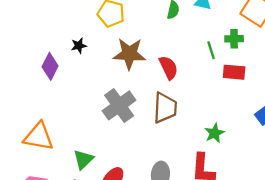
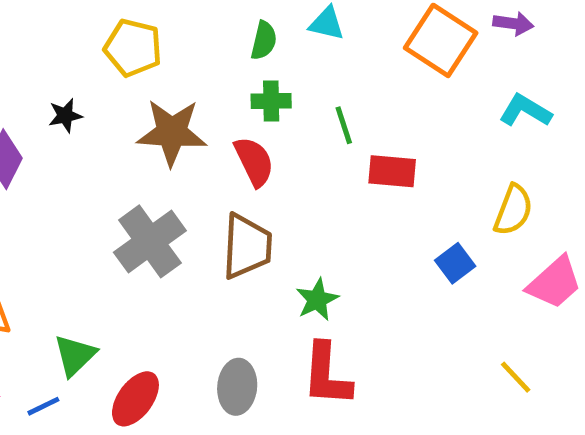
green cross: (234, 39) -> (271, 101), moved
green star: (214, 133) -> (317, 300), moved

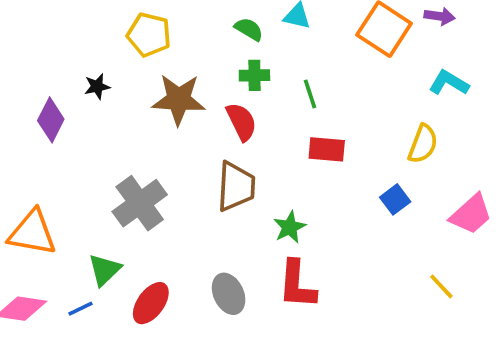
green semicircle: (264, 40) -> (249, 29), turned -72
red rectangle: (392, 171) -> (327, 149), moved
yellow semicircle: (513, 210) -> (423, 144), moved
gray cross: (150, 241) -> (140, 203), moved
gray ellipse: (237, 387) -> (229, 294), turned -30

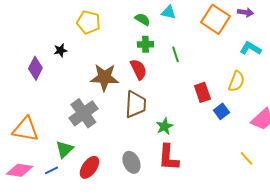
brown star: (179, 99) -> (104, 77), moved
red rectangle: (327, 149) -> (202, 92), moved, turned 66

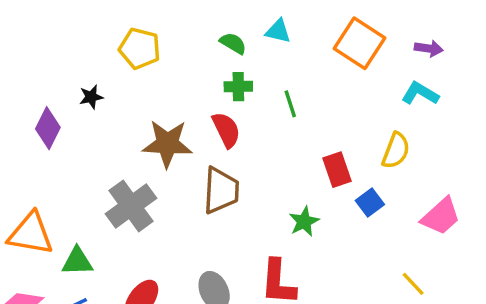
purple arrow: (245, 12) -> (429, 48), moved
green star: (164, 126) -> (304, 222), moved
green triangle: (64, 149) -> (77, 261), moved, turned 42

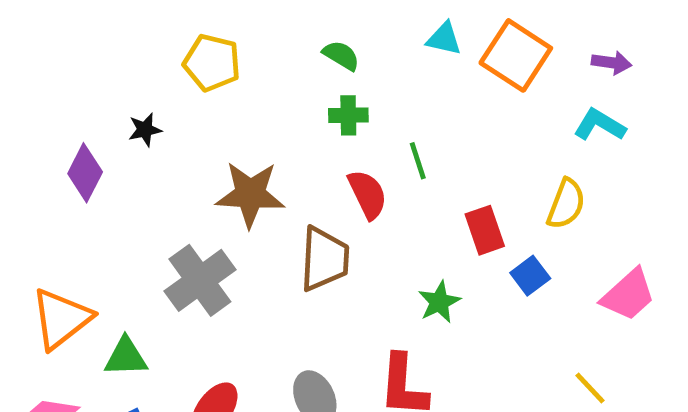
cyan triangle: (278, 31) -> (444, 39), moved
green line: (290, 104) -> (418, 161), moved
red semicircle: (226, 130) -> (367, 194), moved
orange triangle: (31, 234) -> (61, 319), turned -48

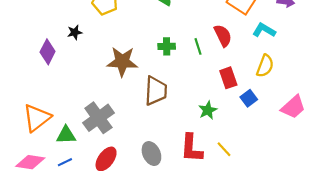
green cross: (348, 115) -> (167, 46), moved
cyan L-shape: (600, 125) -> (264, 30), moved
red semicircle: (367, 194) -> (223, 36), moved
gray cross: (200, 280) -> (98, 118), moved
yellow line: (590, 388) -> (224, 149), moved

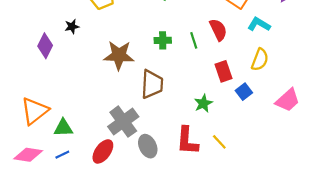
gray cross: (98, 118) -> (123, 122), moved

